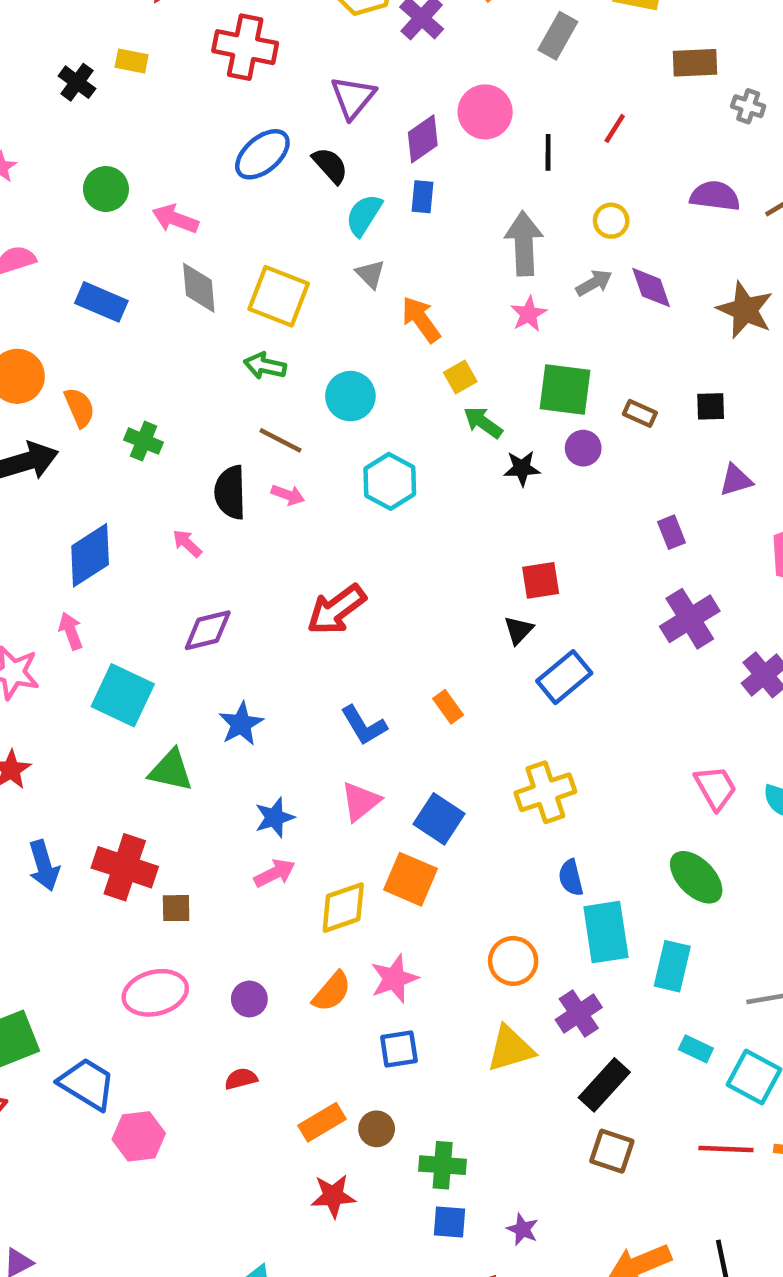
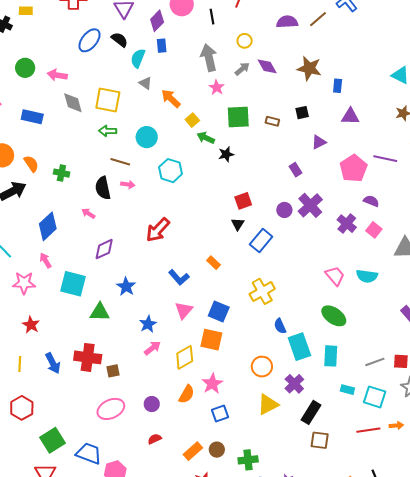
purple circle: (583, 448) -> (284, 210), moved

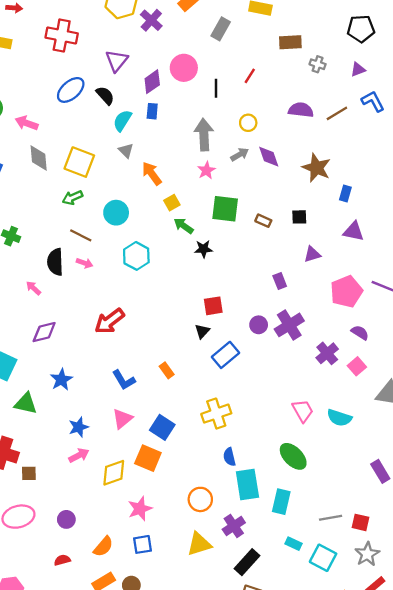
green arrow: (108, 131) -> (73, 198), turned -36
orange semicircle: (187, 394) -> (103, 547), moved

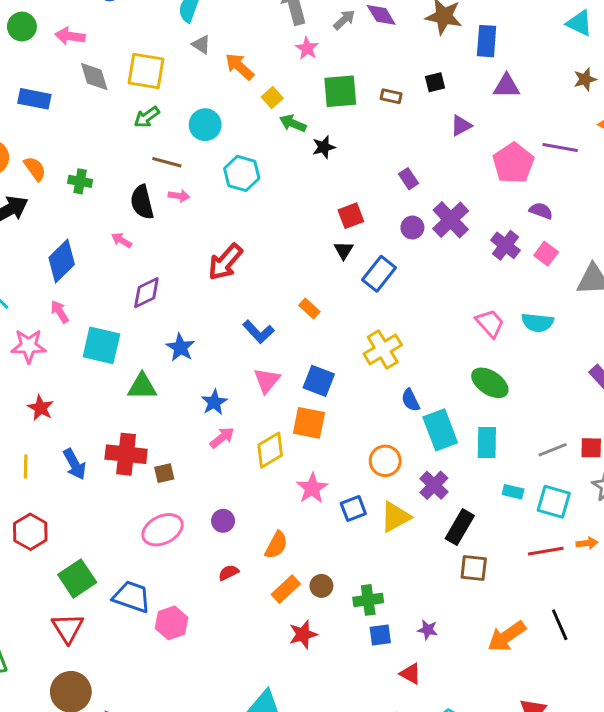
blue rectangle: (345, 194) -> (487, 41), size x1.5
purple rectangle: (280, 281) -> (409, 179), moved
blue square: (142, 544) -> (353, 508), moved

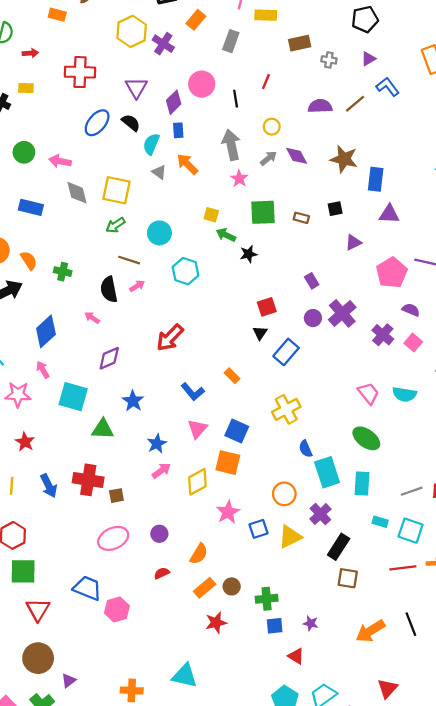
orange arrow: (239, 66) -> (187, 164), moved
yellow square: (272, 98) -> (211, 215), turned -35
pink arrow: (179, 196) -> (137, 286), turned -42
green square: (77, 579) -> (23, 571), moved, turned 32

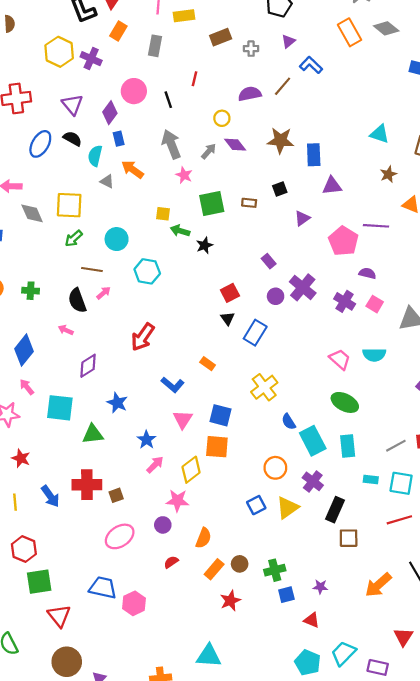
yellow circle: (272, 127) -> (222, 118), moved
pink star: (228, 512) -> (177, 501), moved, turned -30

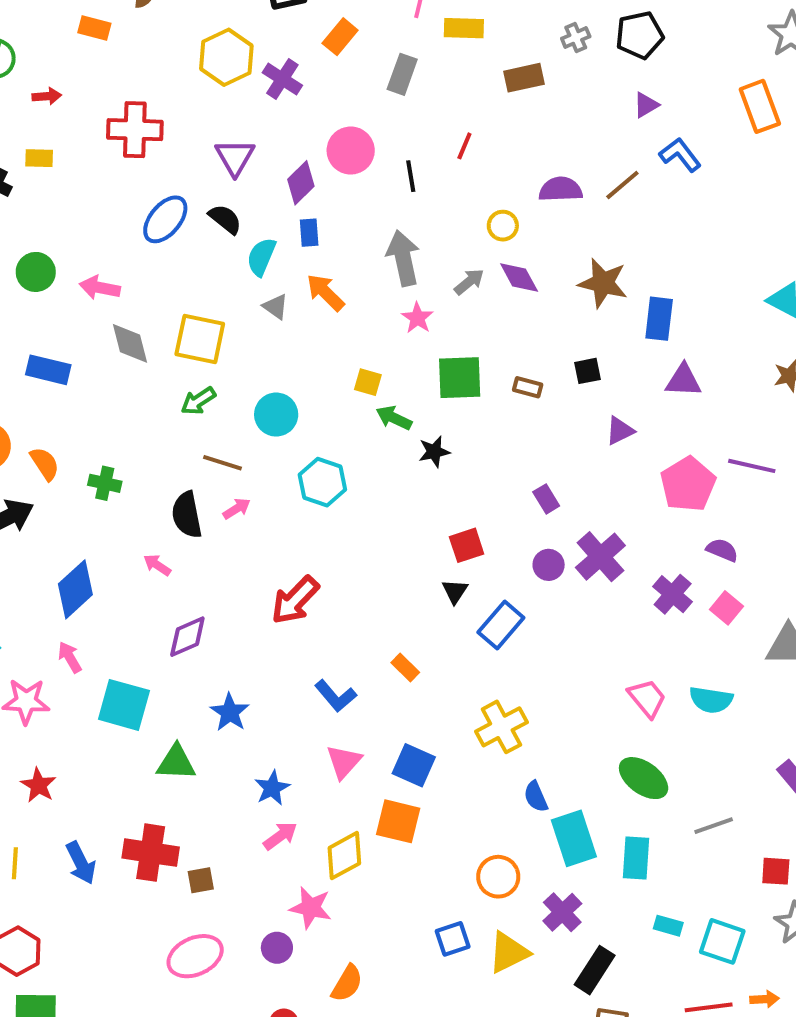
gray cross: (251, 49) -> (576, 37), moved, turned -32
gray line: (396, 446) -> (714, 826), moved

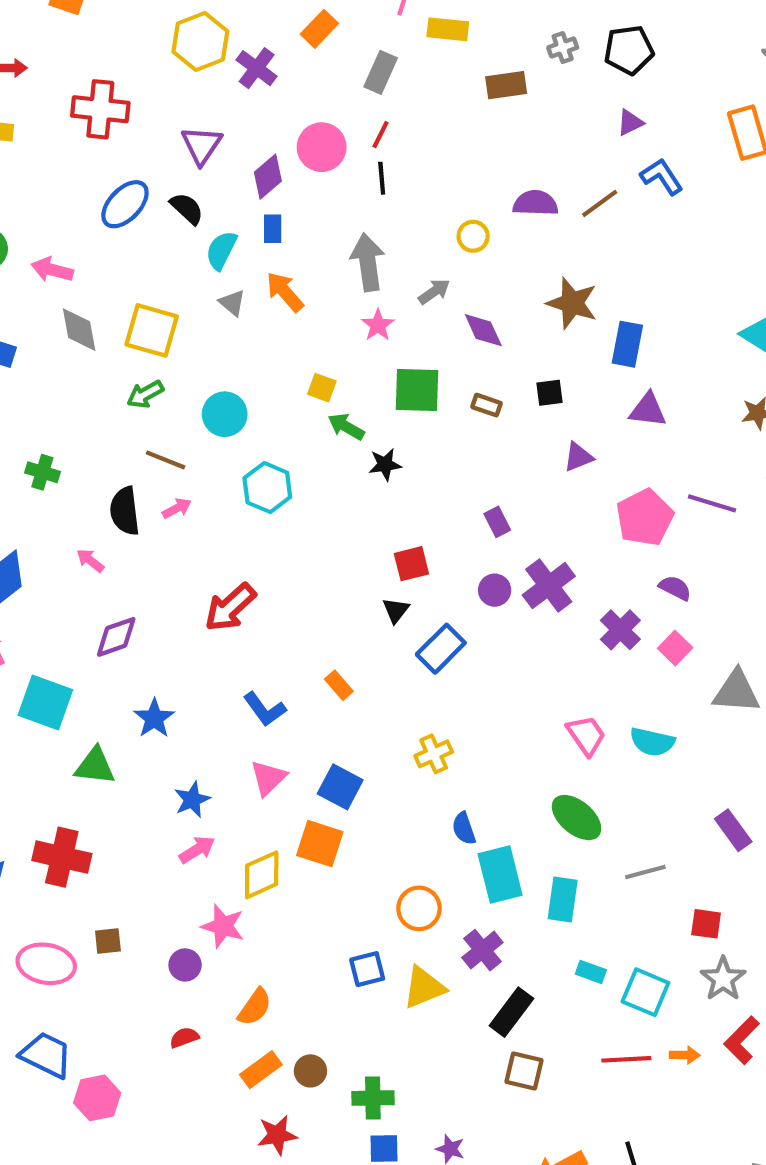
red line: (464, 146) -> (381, 135), moved
purple diamond: (519, 277) -> (483, 330), moved
yellow cross: (501, 727) -> (434, 754), size x0.7
brown square: (201, 880) -> (108, 941), moved
pink ellipse: (195, 956) -> (46, 964), moved, turned 30

